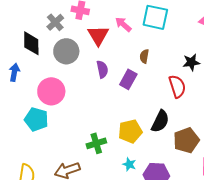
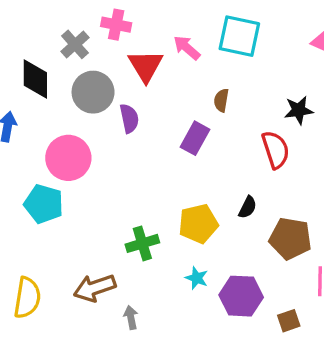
purple semicircle: (102, 69) -> (129, 118), moved
black semicircle: (160, 121) -> (248, 207), size x0.6
brown pentagon: (186, 140) -> (290, 238), turned 30

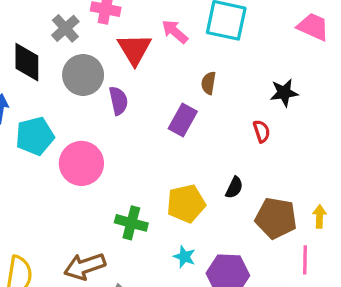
red semicircle: (276, 150) -> (262, 131), size x0.6
pink circle: (68, 158) -> (81, 163), moved
cyan pentagon: (44, 204) -> (35, 136), moved, turned -30
green cross: (142, 243) -> (131, 223), turned 32

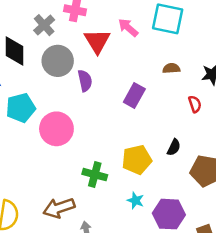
brown semicircle: (208, 83) -> (171, 68), moved, turned 77

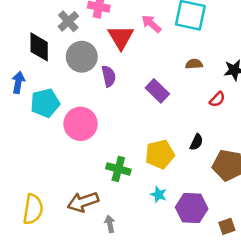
purple rectangle: (134, 95) -> (157, 91), turned -75
red semicircle: (195, 104) -> (217, 99), turned 63

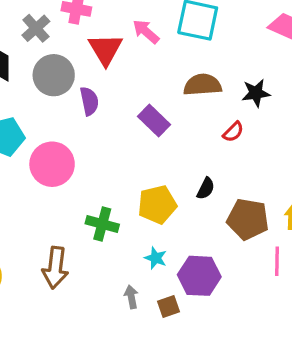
brown semicircle: (194, 64) -> (203, 85), size x1.6
brown arrow: (83, 202) -> (55, 268), turned -64
gray arrow: (110, 224) -> (131, 297), moved
brown square: (227, 226) -> (169, 307), moved

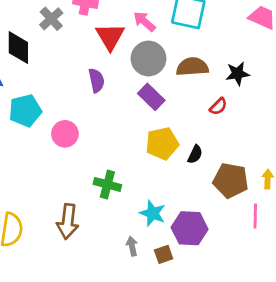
gray circle: (54, 75) -> (148, 58), moved
pink circle: (52, 164) -> (65, 134), size x0.7
yellow pentagon: (157, 205) -> (162, 143), moved
cyan star: (156, 258) -> (153, 213), size x1.4

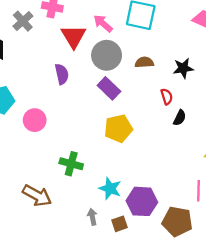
brown semicircle: (192, 67) -> (144, 62), size x0.7
red semicircle: (218, 106) -> (167, 97), turned -63
black semicircle: (195, 154) -> (180, 118), moved
brown pentagon: (231, 180) -> (177, 221), moved
brown arrow: (68, 221) -> (37, 196), turned -68

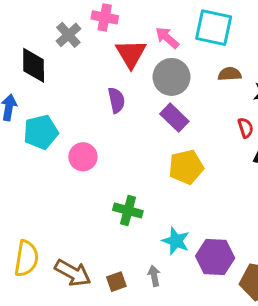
brown semicircle: (144, 62) -> (230, 74), moved
brown arrow: (37, 196) -> (73, 273), moved
brown square: (120, 224) -> (116, 282), moved

